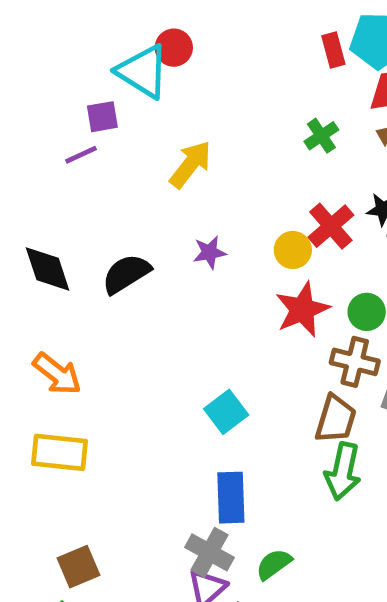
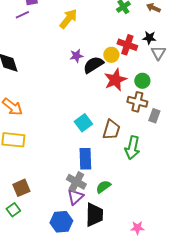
red cross: (331, 226) -> (127, 45), turned -30
black semicircle: (126, 274) -> (93, 65), moved
brown trapezoid: (336, 419) -> (111, 130), moved

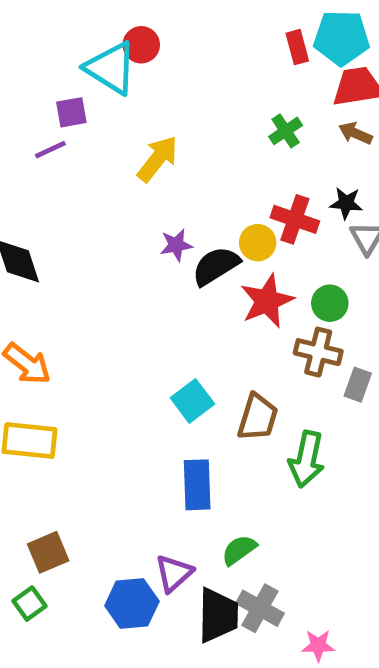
gray cross: (76, 182) -> (260, 608), moved
blue hexagon: (61, 222) -> (132, 604), moved

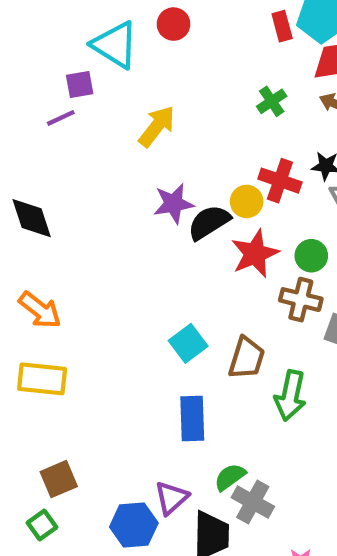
red circle: (141, 45) -> (174, 24), moved
purple star: (176, 245) -> (174, 204), size x1.4
gray cross: (260, 608) -> (253, 502), moved

